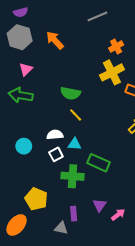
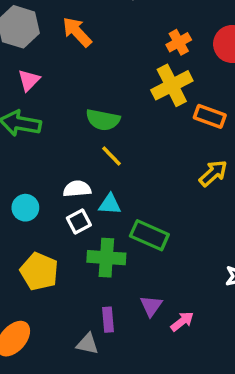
yellow pentagon: (36, 199) -> (39, 271), moved

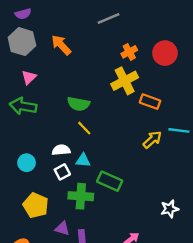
purple triangle: (151, 306) -> (62, 228), moved, turned -49

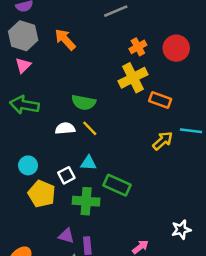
pink triangle: (29, 77) -> (23, 65), moved
white semicircle: (61, 150) -> (65, 128), moved
yellow pentagon: (36, 205) -> (42, 194), moved
white star: (170, 209) -> (181, 230), moved

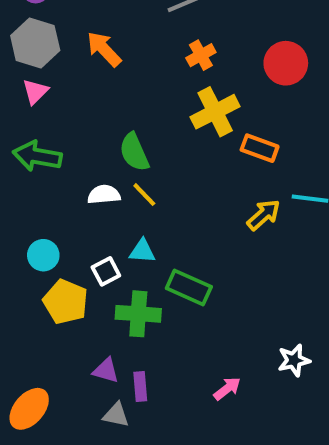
orange cross: (138, 47) -> (201, 55), moved
green semicircle: (84, 102) -> (134, 152), turned 55

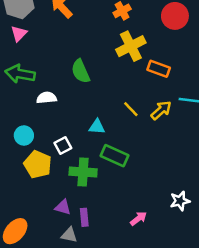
white semicircle: (104, 195) -> (47, 98), moved
yellow line: (144, 195) -> (131, 109), moved
cyan triangle: (142, 251) -> (97, 127), moved

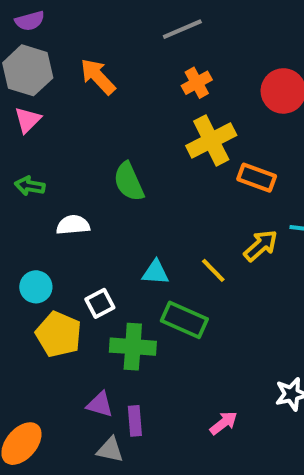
green arrow: (20, 74) -> (30, 186), size x0.6
yellow line: (131, 109) -> (213, 270), moved

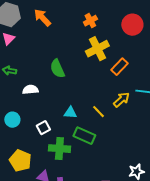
orange rectangle: (257, 178) -> (119, 67), turned -66
yellow pentagon: (59, 334) -> (20, 161), moved

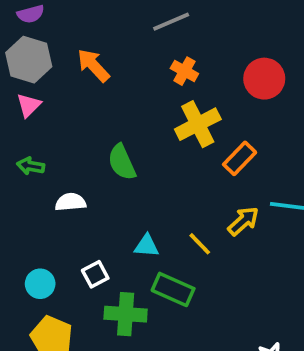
orange cross: (90, 21) -> (184, 71), turned -32
cyan circle: (12, 120) -> (40, 284), moved

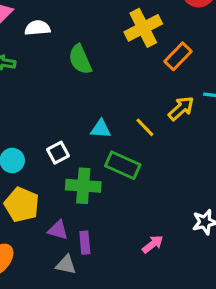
white semicircle: (71, 202) -> (37, 28), moved

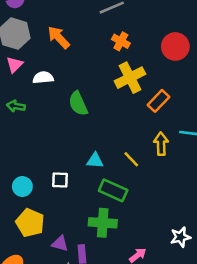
yellow arrow: (181, 108) -> (161, 144), turned -50
white square: (58, 153) -> (60, 180), turned 30
green cross: (83, 186) -> (103, 223), moved

